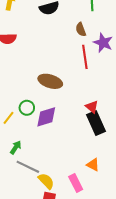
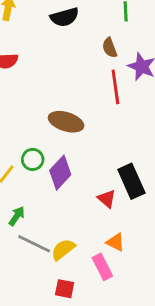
red triangle: (92, 107) -> (107, 199), moved
purple diamond: (46, 117) -> (60, 173), turned -30
orange triangle: (93, 165) -> (115, 242), moved
yellow semicircle: (46, 181) -> (63, 250), moved, turned -84

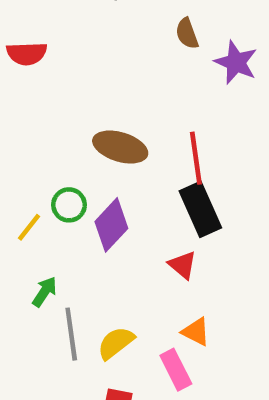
red line: (115, 87) -> (196, 158), moved
black rectangle: (131, 181) -> (200, 209), moved
gray line: (34, 244) -> (71, 334), turned 56

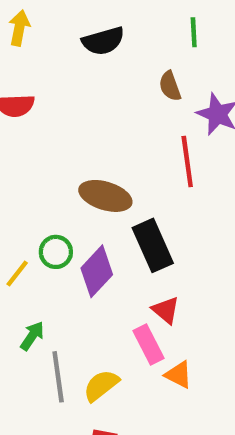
red line: (196, 158) -> (187, 161), moved
black rectangle: (200, 209) -> (153, 245), moved
pink rectangle: (176, 370) -> (148, 345), moved

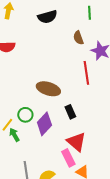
black rectangle: (153, 245) -> (70, 112), size x0.6
red triangle: (166, 310) -> (76, 142), size x1.5
green arrow: (32, 336) -> (14, 135), moved, turned -64

